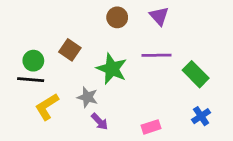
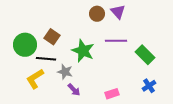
brown circle: (117, 17) -> (97, 14), moved
green circle: (33, 61) -> (25, 45), size x1.5
black line: (31, 80) -> (46, 59), moved

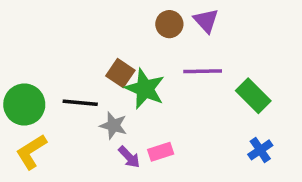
brown square: (52, 37) -> (120, 73), moved
green circle: (25, 45) -> (24, 105), moved
yellow L-shape: (35, 79) -> (31, 152), moved
pink rectangle: (112, 94) -> (161, 152), moved

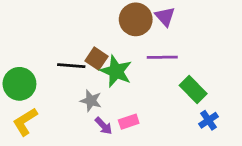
brown circle: (169, 24) -> (136, 19), size x1.5
green rectangle: (253, 96) -> (193, 89), moved
black line: (80, 103) -> (71, 66), moved

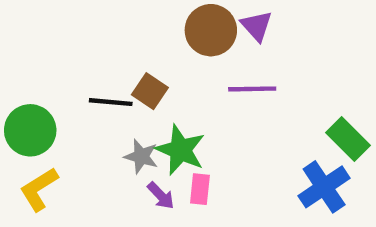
green star: (116, 71) -> (180, 150), moved
green rectangle: (193, 89) -> (348, 139), moved
blue cross: (209, 120) -> (324, 187), size x1.6
pink rectangle: (129, 122) -> (200, 189), turned -66

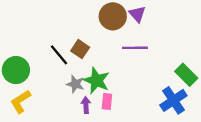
black line: (111, 102) -> (59, 55), turned 45
purple arrow: (161, 196) -> (86, 105), turned -140

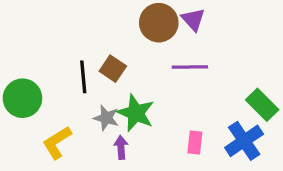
black line: (59, 55) -> (83, 77), turned 35
yellow L-shape: (21, 102) -> (57, 143), moved
pink rectangle: (107, 102) -> (195, 143), moved

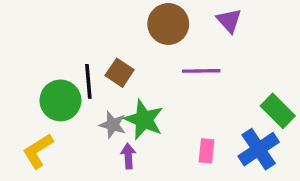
purple triangle: (193, 19) -> (229, 21), moved
green circle: (22, 98) -> (60, 100), moved
yellow L-shape: (57, 143) -> (38, 151), moved

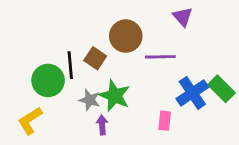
brown circle: (168, 24) -> (126, 36), moved
blue cross: (259, 149) -> (192, 93), moved

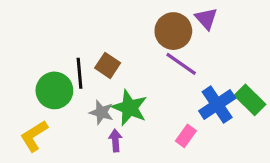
brown circle: (126, 36) -> (173, 31), moved
purple line: (160, 57) -> (181, 64), turned 36
pink rectangle: (165, 121) -> (186, 136), turned 30

